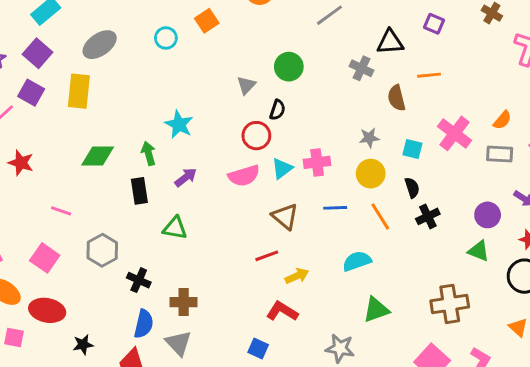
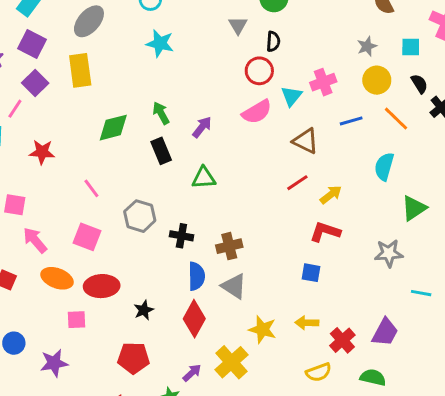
purple square: (31, 93) -> (35, 83), turned 30
cyan star: (179, 124) -> (160, 43), moved
pink line: (61, 211) -> (91, 188), turned 48
cyan semicircle: (357, 261) -> (384, 167), turned -40

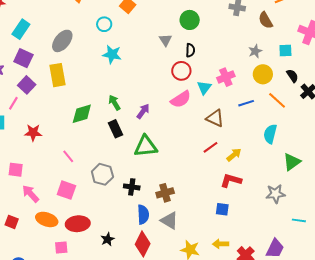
green triangle: (204, 178) -> (146, 146), size x1.4

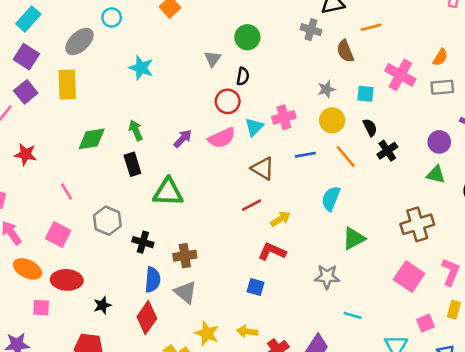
cyan circle: (104, 24) -> (112, 17), moved
purple arrow: (143, 111) -> (183, 139), moved

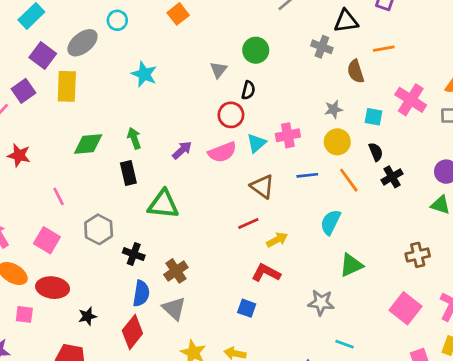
purple square: (26, 57) -> (43, 56), moved
brown cross: (417, 224) -> (418, 255), size x0.7
brown cross: (185, 256) -> (176, 271), turned -30

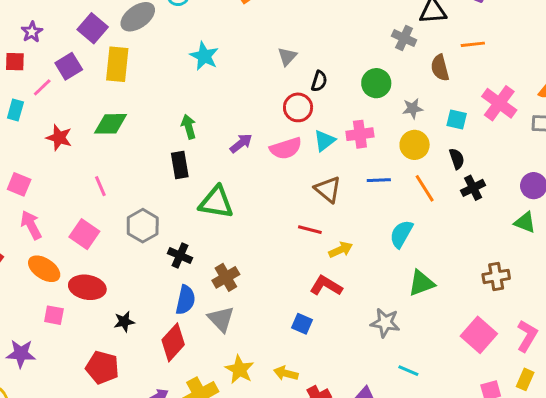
green circle: (256, 50) -> (376, 83), moved
green diamond: (88, 144) -> (110, 124), moved
red line: (248, 223) -> (310, 230), turned 35

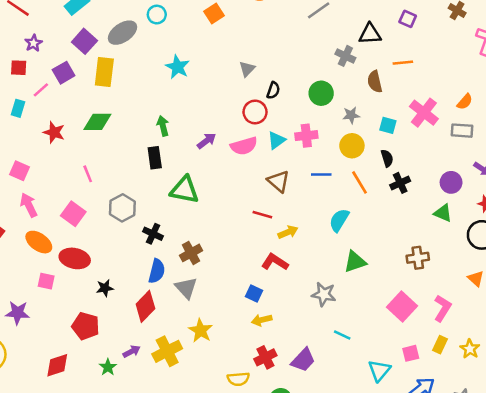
yellow arrow: (286, 373) -> (262, 320), moved, turned -30

